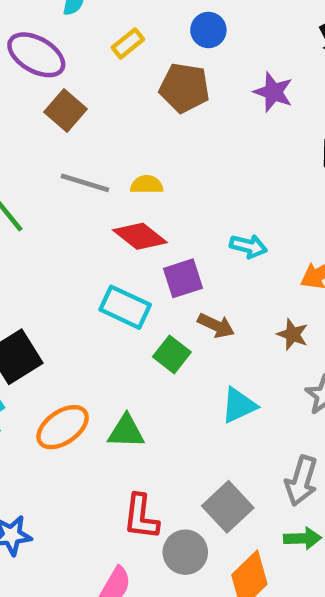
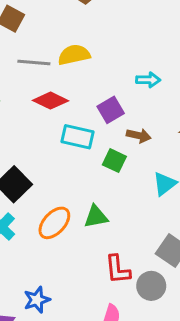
yellow semicircle: (147, 185) -> (74, 55), size x1.5
red diamond: (140, 236) -> (51, 101), moved

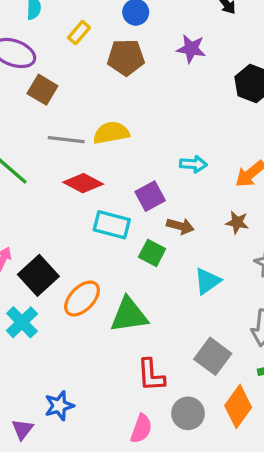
green triangle: (96, 217) -> (129, 315), size x1.4
orange ellipse: (54, 223) -> (82, 299), moved
gray circle: (151, 286) -> (188, 413), moved

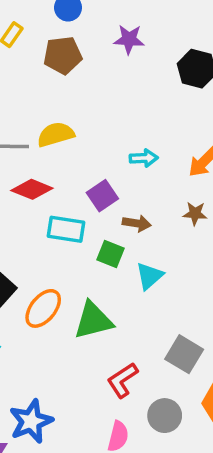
cyan triangle: (207, 281) -> (149, 276), moved
red L-shape: (151, 375) -> (122, 380), turned 66
blue star: (59, 406) -> (31, 421), size x1.4

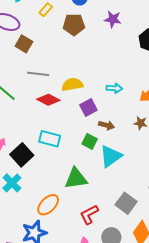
yellow semicircle: (56, 134) -> (72, 85), moved
cyan rectangle: (66, 229) -> (50, 139), moved
cyan triangle: (149, 276) -> (111, 156), size x1.4
orange ellipse: (43, 308) -> (48, 205), moved

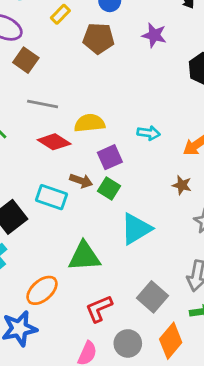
brown arrow: (107, 125) -> (81, 181), moved
green square: (90, 141) -> (109, 188), moved

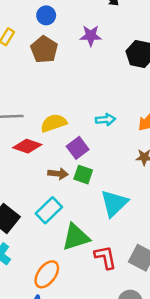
brown pentagon: (98, 38) -> (44, 49), turned -30
cyan rectangle: (52, 197) -> (49, 210), moved, turned -50
red L-shape: (99, 309) -> (105, 257), moved, turned 115

